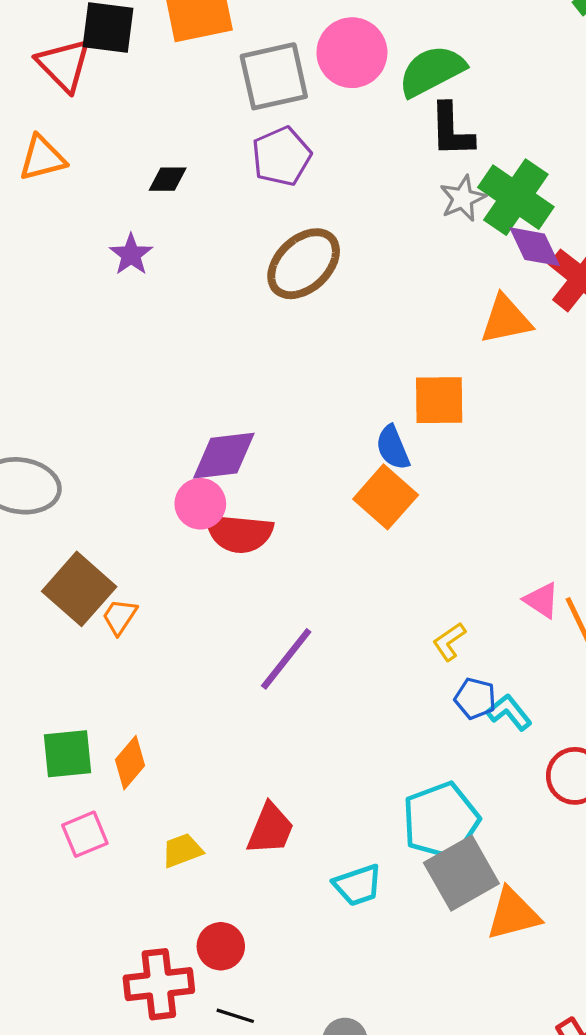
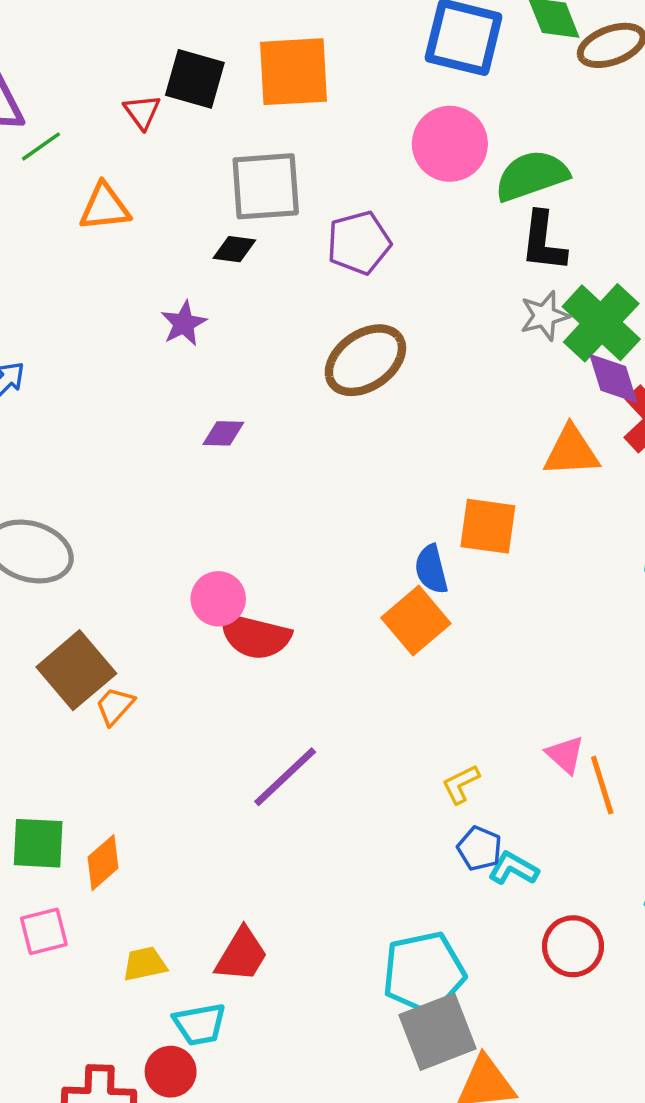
red triangle: (64, 65) -> (142, 112), size x0.6
gray square: (274, 76) -> (266, 186), moved
purple diamond: (224, 456) -> (223, 433), moved, size x0.6
cyan L-shape: (509, 712) -> (513, 869), turned -30
cyan trapezoid: (358, 885) -> (200, 1024), moved

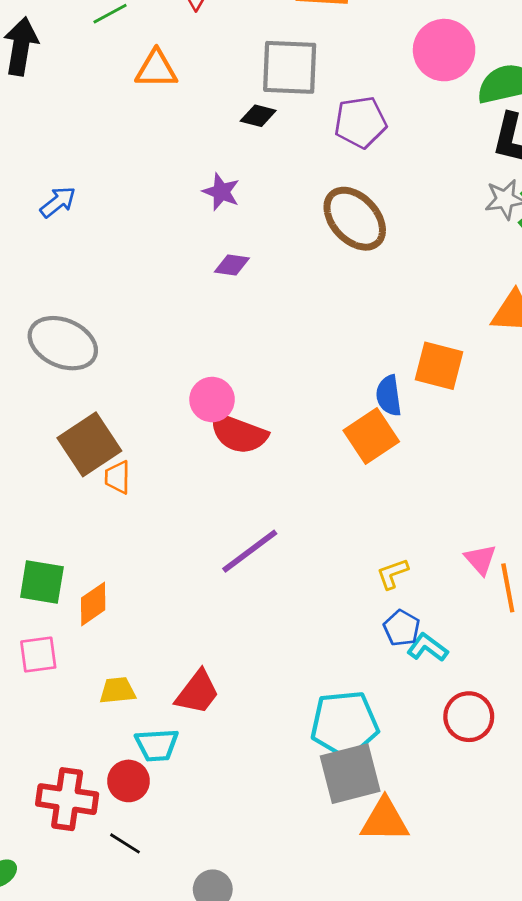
purple star: (184, 323) -> (221, 192), moved, turned -30
brown ellipse: (365, 360) -> (355, 219), turned 76
orange trapezoid: (115, 706) -> (118, 477), turned -48

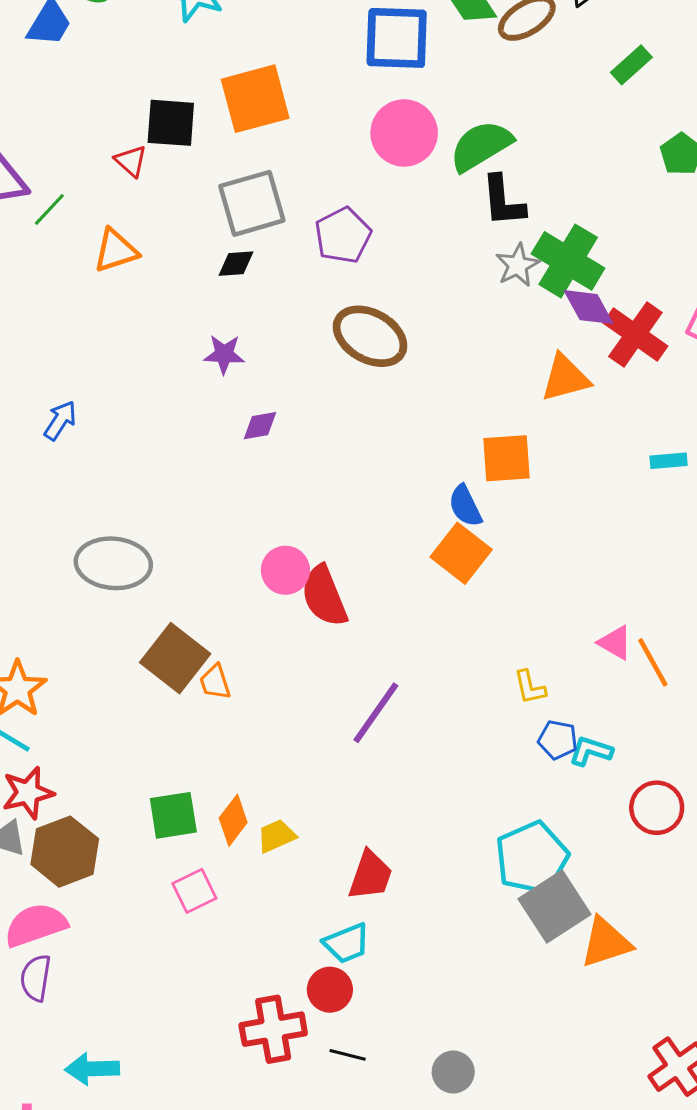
red semicircle: (239, 434) -> (324, 596), turned 66
yellow L-shape: (393, 574) -> (530, 687), turned -64
yellow trapezoid: (118, 691) -> (276, 836), moved

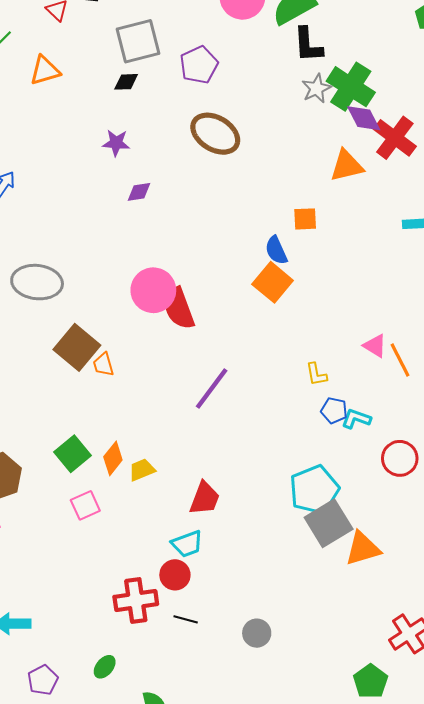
orange square: (507, 458) -> (305, 219), size x0.7
pink circle: (285, 570) -> (153, 290), size x1.4
green square: (173, 815) -> (73, 454), turned -32

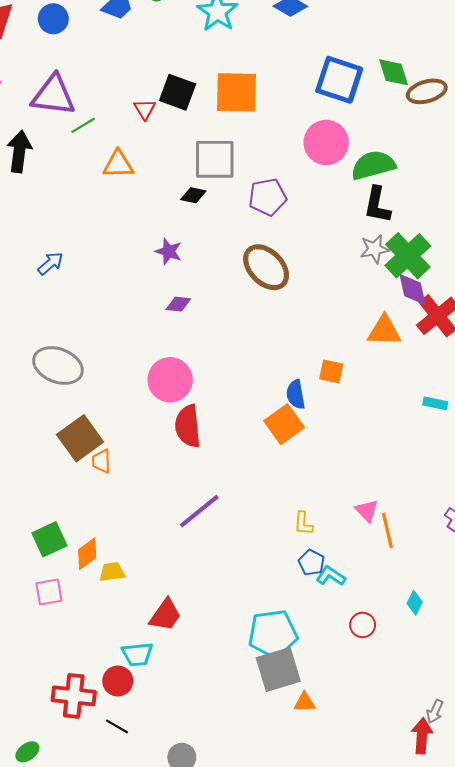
pink circle: (153, 290) -> (170, 380), moved
red circle: (400, 458) -> (363, 625), size x0.7
orange triangle: (363, 549) -> (305, 702), size x0.6

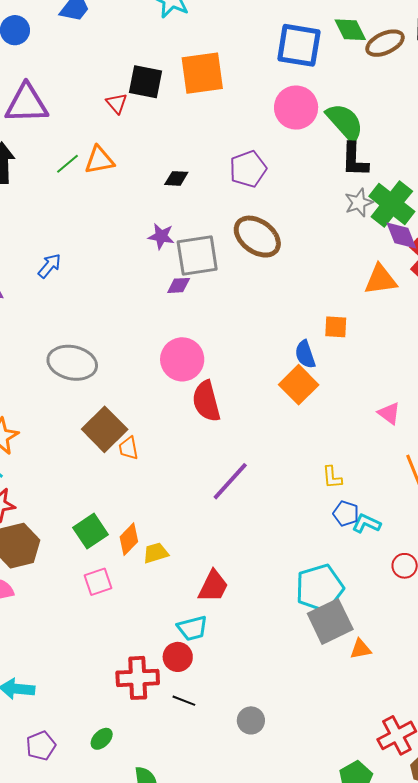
green line: (83, 125) -> (68, 164), moved
gray square: (215, 159) -> (197, 256), moved
green semicircle: (373, 165) -> (345, 122), turned 72
pink triangle: (367, 511) -> (389, 413), moved

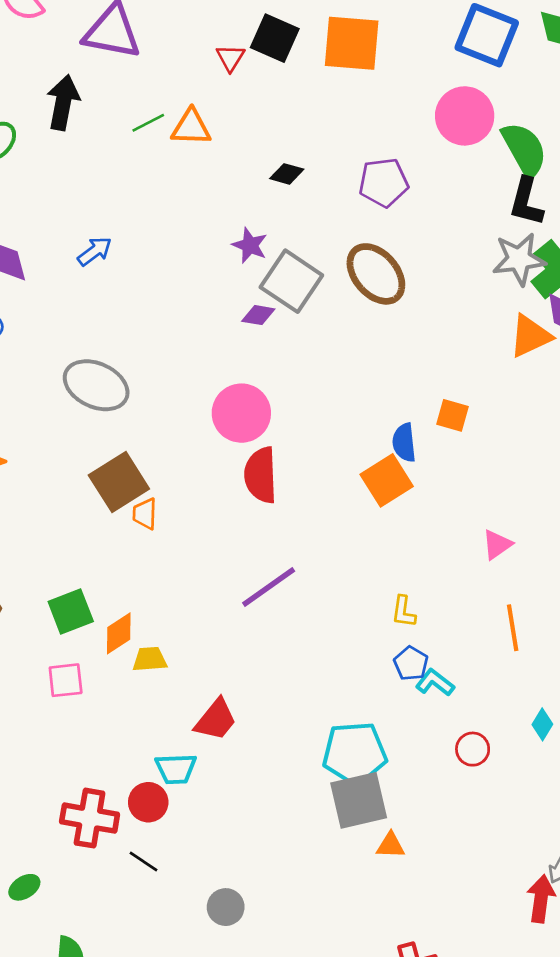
gray star: (359, 203) -> (519, 259), size x1.4
gray square: (197, 256) -> (291, 281), turned 30
orange triangle: (381, 280) -> (530, 336), moved, turned -30
pink triangle: (389, 413) -> (497, 545), turned 35

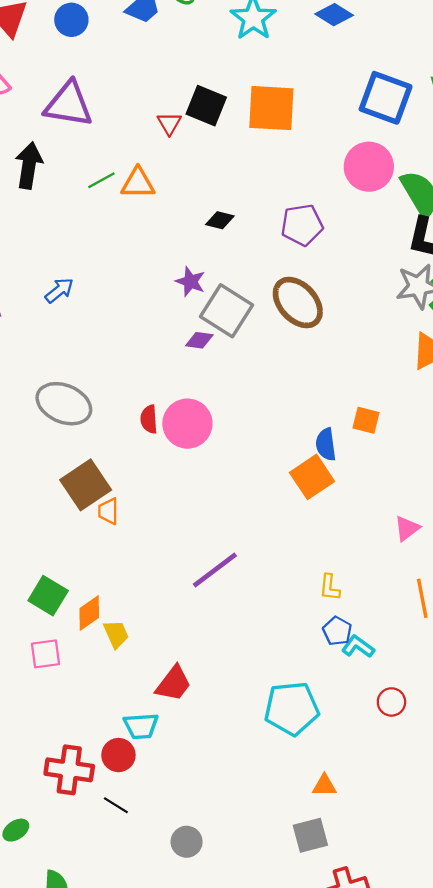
red semicircle: (261, 475) -> (149, 419), moved, size x0.6
green square: (71, 611) -> (48, 596), turned -36
yellow trapezoid: (150, 659) -> (116, 634), turned 72
gray square: (359, 800) -> (310, 835), moved, size x0.7

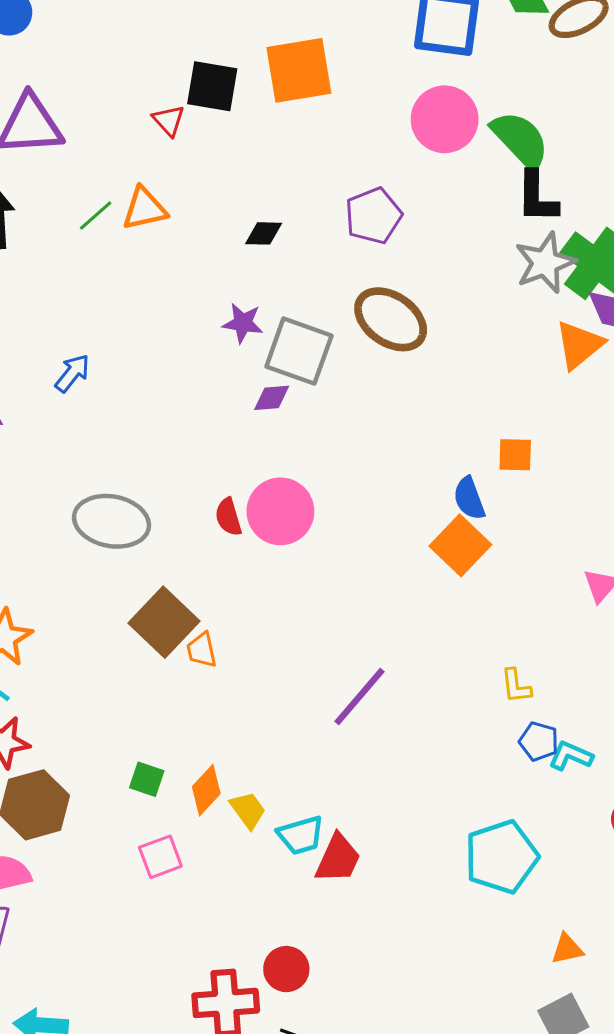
green square: (48, 596) -> (147, 779), size x0.7
cyan trapezoid: (141, 726) -> (301, 835), moved

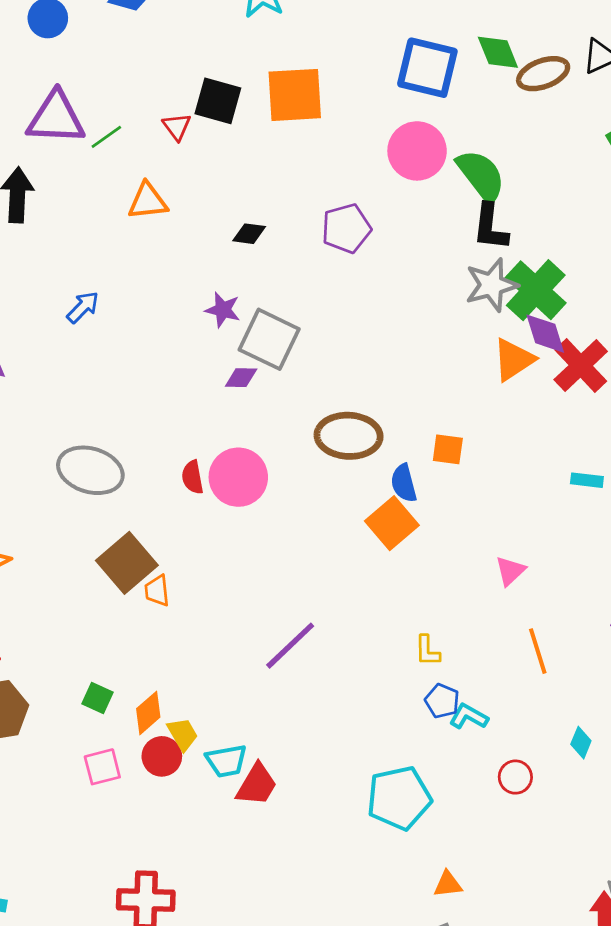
green line: (96, 216) -> (106, 137), moved
brown ellipse: (391, 319) -> (349, 436), moved, turned -38
blue arrow: (72, 373) -> (83, 307), moved
red circle: (286, 969) -> (162, 756), moved

